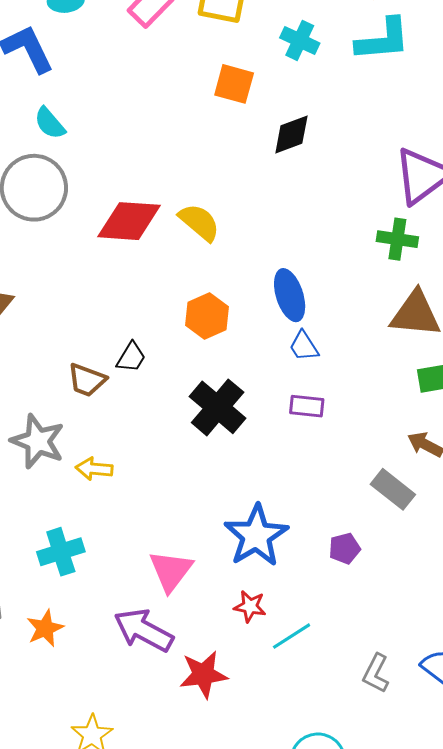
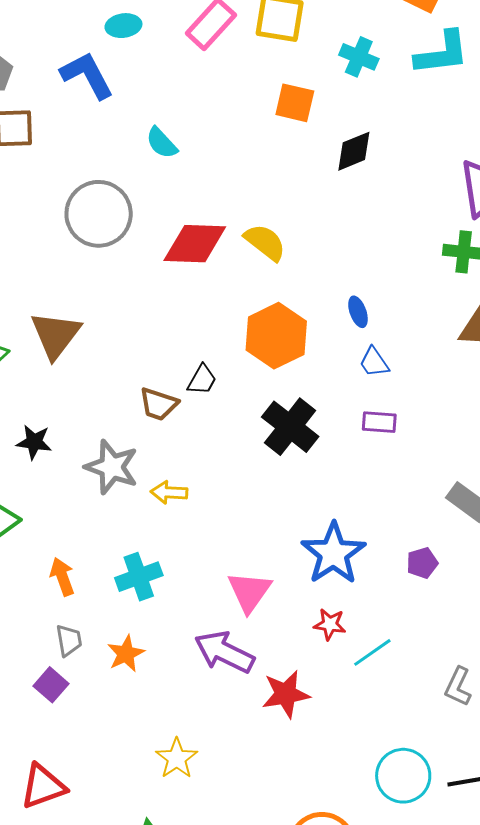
cyan semicircle: (50, 123) -> (162, 143), moved
blue ellipse: (290, 295) -> (358, 312), size x0.6
orange hexagon: (207, 316) -> (276, 336), size x1.4

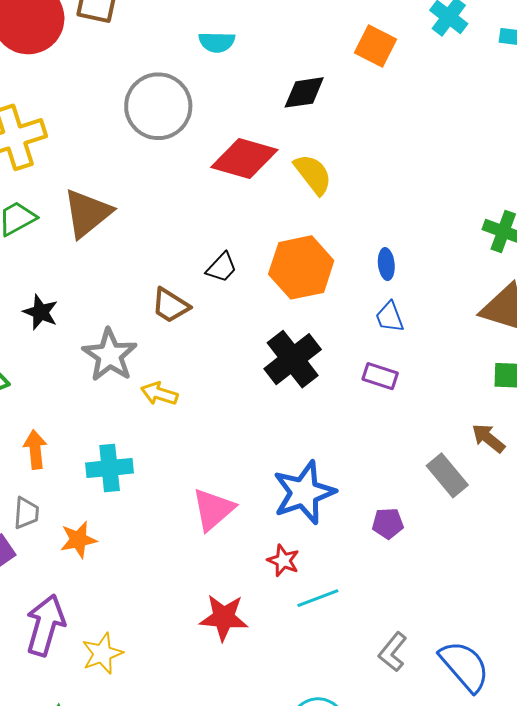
cyan semicircle: (162, 143) -> (217, 42), moved, turned -60
black diamond: (354, 151) -> (304, 92), moved
black trapezoid: (202, 380) -> (222, 267), moved
purple arrow: (224, 652) -> (45, 625), moved, turned 66

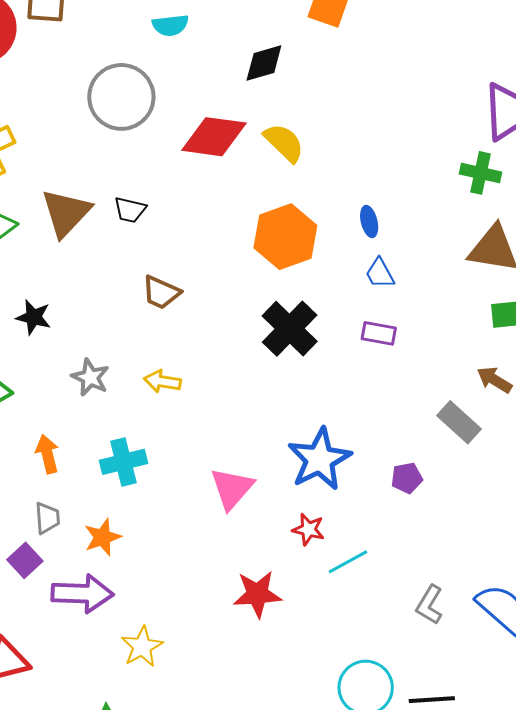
black trapezoid: (222, 267) -> (130, 210), moved, turned 68
gray star: (110, 355) -> (90, 377), moved, size x0.7
purple arrow: (45, 625) -> (82, 594), moved, turned 84

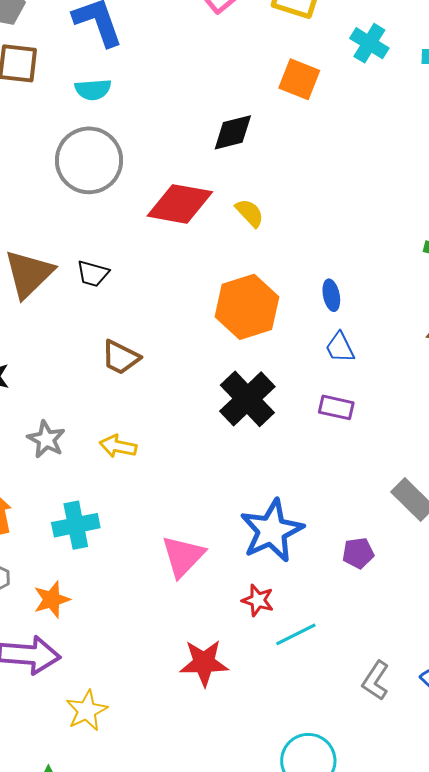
cyan semicircle: (170, 25) -> (93, 89), moved
yellow semicircle: (284, 143) -> (250, 213), size x0.7

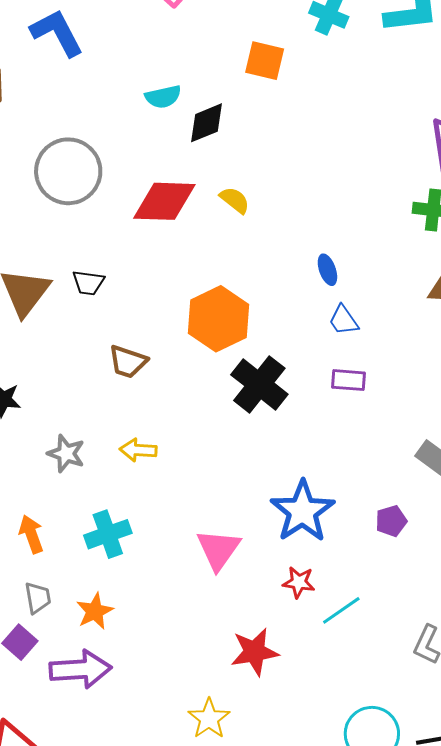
cyan semicircle: (93, 89) -> (163, 97), moved
orange hexagon: (247, 307) -> (218, 319), moved
yellow star: (87, 711) -> (209, 719), moved

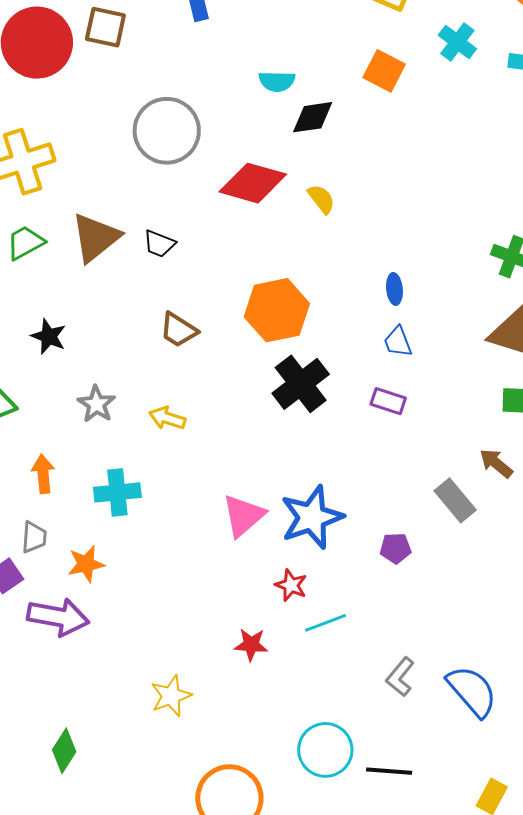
pink triangle: (218, 549) -> (243, 516), moved
red star: (255, 652) -> (251, 645), moved, size x0.7

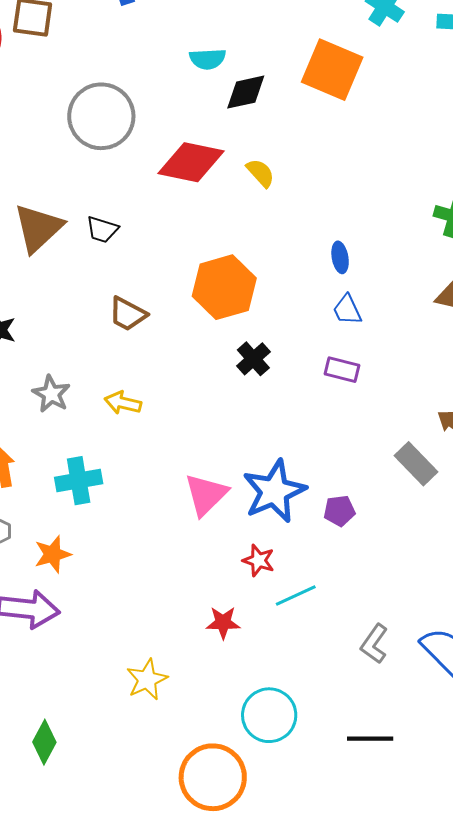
orange square: (384, 71) -> (332, 70), moved, size x1.5
black cross: (301, 384) -> (253, 359), size x0.6
purple pentagon: (396, 548) -> (339, 511), moved
cyan circle: (325, 750) -> (269, 715), moved

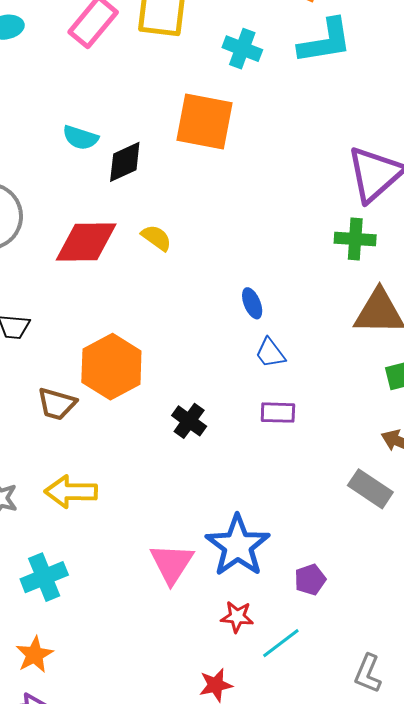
cyan semicircle: (208, 59) -> (80, 138), turned 33
orange hexagon: (224, 287) -> (111, 367), moved
yellow arrow: (123, 403) -> (71, 492), size x1.4
purple pentagon: (339, 511) -> (310, 580), moved

